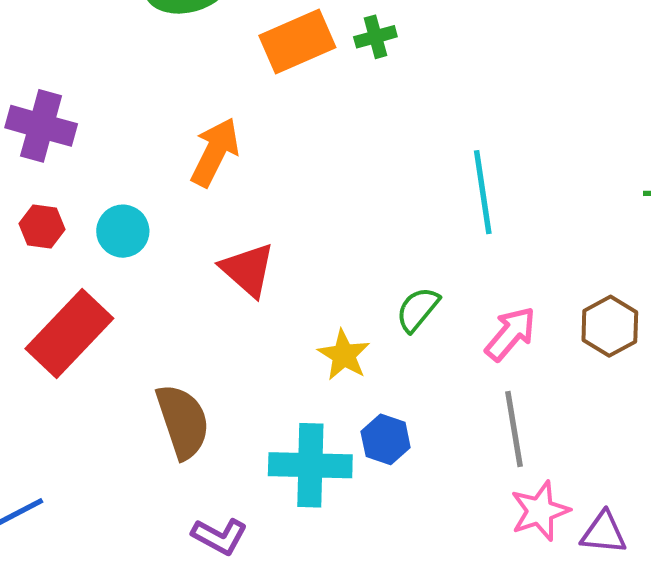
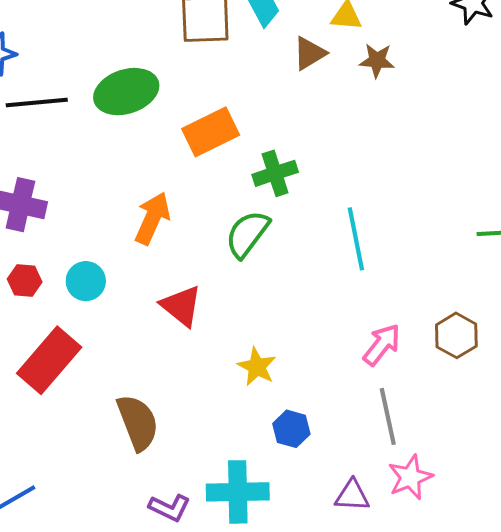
green cross: (375, 37) -> (275, 173), moved, size x1.4
green semicircle: (418, 309) -> (247, 234), moved, size x1.4
cyan cross: (310, 465) -> (238, 492), moved
purple triangle: (604, 533) -> (352, 496), moved

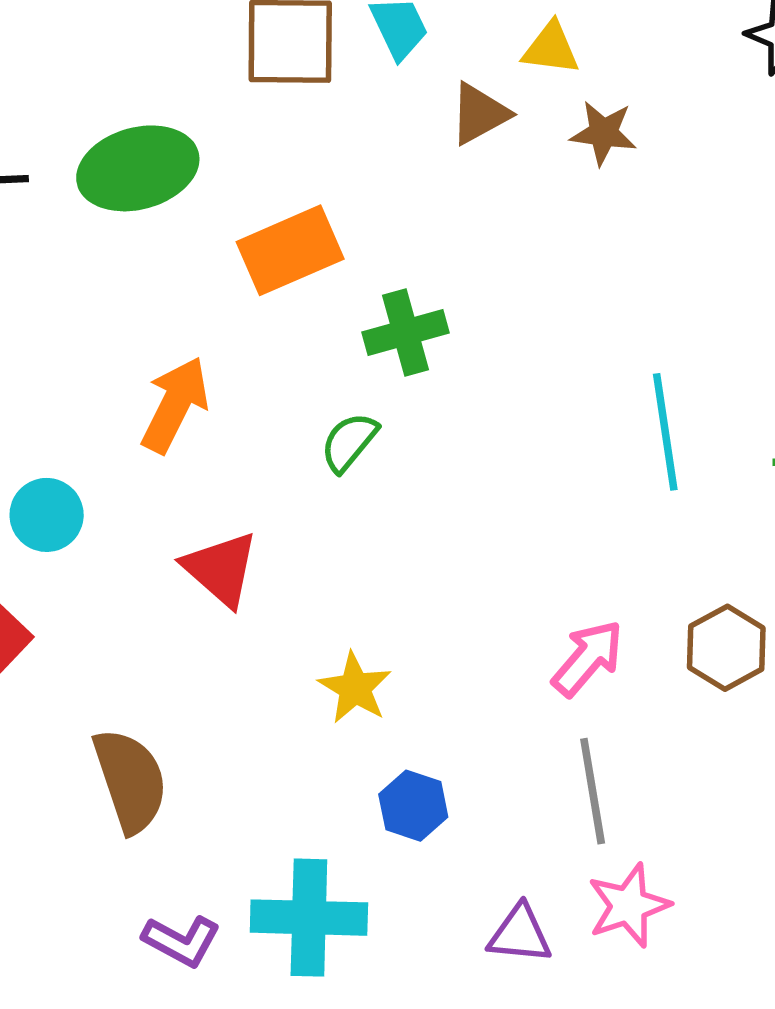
green semicircle: (247, 234) -> (349, 442), size x0.7
cyan line: (356, 239) -> (665, 432), moved

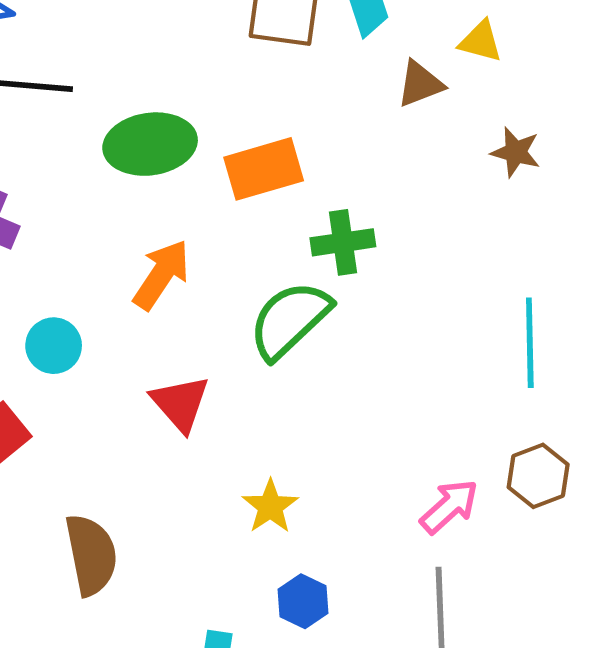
brown star: (603, 133) -> (516, 152), moved
green ellipse: (138, 168) -> (150, 144), moved
green semicircle: (349, 442) -> (290, 320), size x1.8
brown hexagon: (726, 648) -> (538, 476), moved

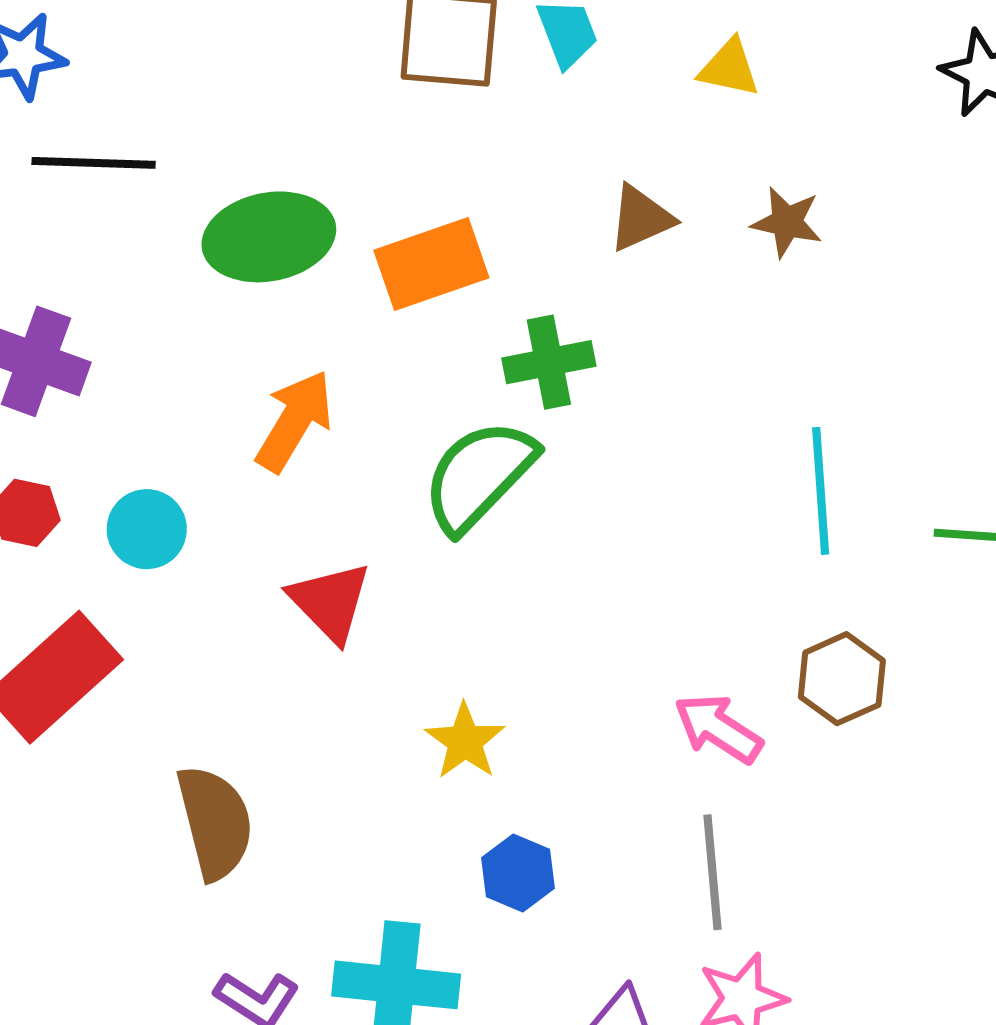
brown triangle: (420, 84) -> (641, 218), moved
pink arrow: (449, 506) -> (718, 728), turned -102

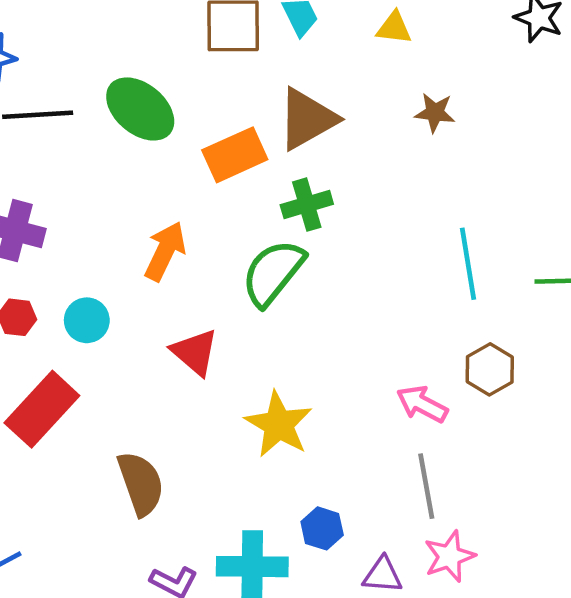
brown triangle: (641, 218) -> (307, 119), moved, size x1.6
green ellipse: (269, 237) -> (140, 109), moved, turned 56
yellow star: (465, 741) -> (279, 424), size x1.5
blue hexagon: (518, 873) -> (322, 528), moved

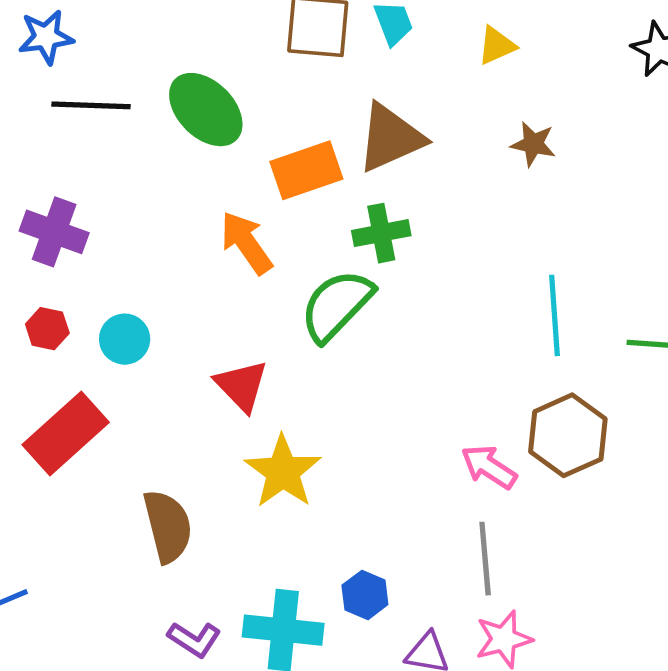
yellow triangle: (394, 28) -> (497, 46), turned -36
orange arrow: (165, 251) -> (246, 243), moved, turned -66
brown hexagon: (490, 369) -> (568, 435), size x1.4
yellow star: (279, 424) -> (283, 472), moved

